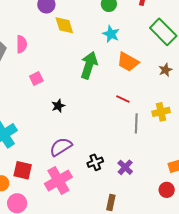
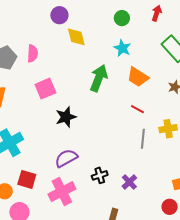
pink square: (36, 79) -> (45, 89), size x1.5
red line: (123, 99) -> (137, 109), moved
black star: (58, 106) -> (66, 117), size x1.5

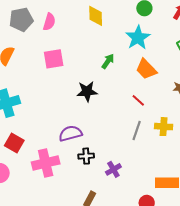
cyan star: (122, 48) -> (138, 38), size x1.4
green arrow: (99, 78) -> (108, 61), size x0.6
black star: (66, 117) -> (87, 91), moved
purple semicircle: (66, 158) -> (70, 133), moved

